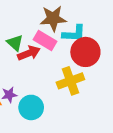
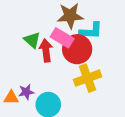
red circle: (85, 52) -> (77, 49), moved
red arrow: (29, 53) -> (46, 50), turned -75

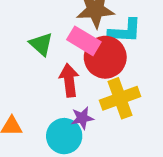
red arrow: (46, 50) -> (69, 80), moved
purple star: (26, 92) -> (82, 118), moved

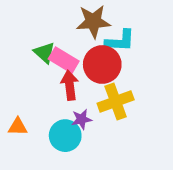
pink rectangle: (84, 41) -> (64, 60), moved

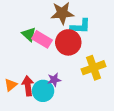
red arrow: (70, 85) -> (28, 86), moved
yellow cross: (116, 102) -> (94, 68), moved
orange triangle: (18, 127) -> (11, 85), turned -40

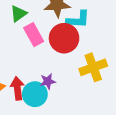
green triangle: (29, 34) -> (19, 14), moved, turned 42
pink rectangle: (42, 39) -> (34, 35), turned 30

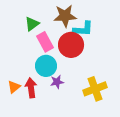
yellow cross: (93, 67) -> (95, 89), moved
cyan circle: (35, 94) -> (46, 66), moved

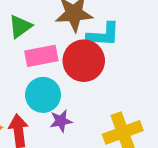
pink rectangle: (45, 42) -> (41, 56), turned -72

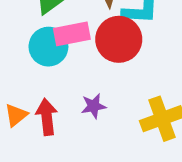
cyan circle: (43, 95) -> (48, 47), moved

